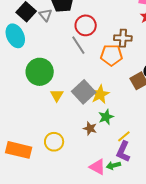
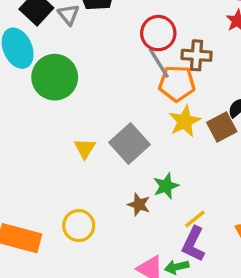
red circle: (86, 25) -> (158, 33), moved
gray line: (78, 45) -> (159, 63), moved
green circle: (40, 72) -> (55, 77), moved
yellow star: (100, 94) -> (185, 121), moved

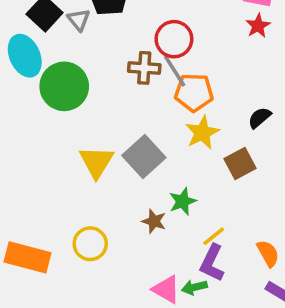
brown cross: (197, 55) -> (144, 68), moved
brown square: (222, 127) -> (240, 163), moved
yellow triangle: (85, 148) -> (96, 162), size x1.5

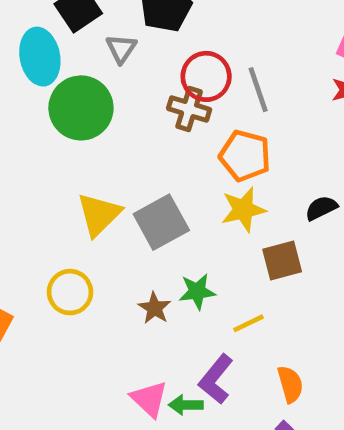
gray triangle: (79, 20) -> (121, 49), moved
red circle: (174, 39) -> (206, 76), moved
gray line: (175, 71) -> (258, 90), moved
yellow line: (214, 236) -> (248, 323), moved
yellow circle: (90, 244) -> (70, 292), moved

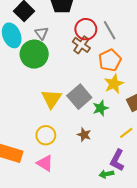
gray triangle: (121, 49) -> (42, 33), moved
brown cross: (189, 109) -> (81, 45), turned 30
orange pentagon: (245, 156) -> (110, 60), turned -30
green star: (197, 291) -> (100, 108), moved
pink triangle: (149, 399) -> (45, 163), moved

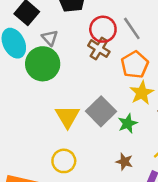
brown star: (84, 135) -> (124, 162), moved

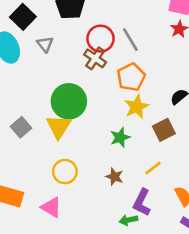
green circle: (43, 64) -> (69, 101), moved
gray square: (101, 111) -> (21, 127), moved, size x0.7
yellow circle: (64, 161) -> (65, 172), moved

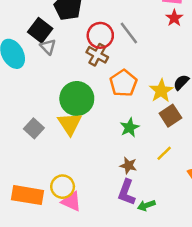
black square: (23, 17) -> (40, 30), moved
orange pentagon: (131, 77) -> (123, 83), moved
yellow star: (137, 107) -> (161, 91), moved
yellow circle: (65, 172) -> (63, 187), moved
purple L-shape: (142, 202) -> (127, 192), moved

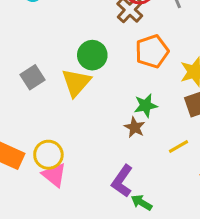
green circle: (77, 99) -> (92, 55), size x0.7
brown star: (128, 166) -> (135, 127), moved
green arrow: (146, 205) -> (142, 203), turned 35

